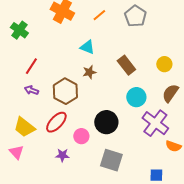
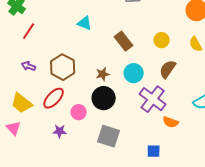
red line: (31, 66) -> (29, 31), moved
brown star: (89, 72) -> (103, 74), moved

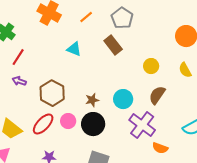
brown rectangle: (124, 41) -> (113, 45), moved
purple arrow: (29, 66) -> (19, 81), moved
pink circle: (79, 112) -> (68, 121), moved

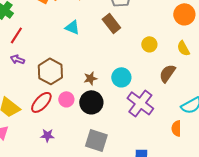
brown semicircle: (157, 95) -> (167, 73), moved
orange semicircle: (160, 148) -> (176, 128), moved, turned 70

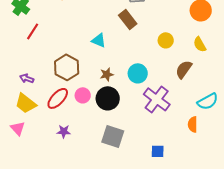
cyan triangle: (72, 27) -> (99, 40), moved
purple arrow: (17, 59) -> (27, 78), moved

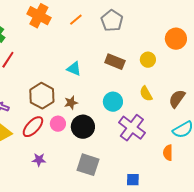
brown rectangle: (128, 19) -> (115, 62), moved, turned -30
yellow circle: (166, 40) -> (148, 60), moved
yellow semicircle: (200, 44) -> (146, 94), moved
brown semicircle: (184, 69) -> (177, 99), moved
brown star: (107, 74) -> (71, 103), moved

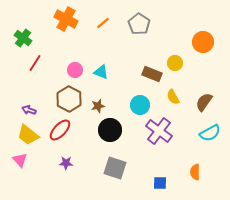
brown rectangle: (115, 62) -> (152, 74), moved
pink circle: (58, 124) -> (75, 70), moved
orange semicircle: (168, 153) -> (195, 172), moved

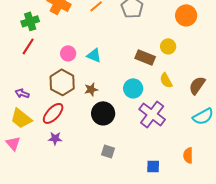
green cross: (23, 38) -> (30, 21), moved, turned 36
orange circle: (203, 42) -> (186, 15), moved
purple star: (66, 163) -> (55, 138), moved
gray square: (115, 168) -> (108, 151), size x0.6

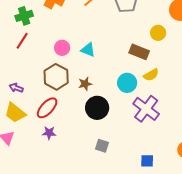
yellow circle: (168, 46) -> (158, 33), moved
yellow semicircle: (166, 80) -> (151, 75), moved, turned -91

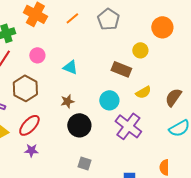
pink circle: (62, 48) -> (37, 55), moved
yellow semicircle: (151, 75) -> (143, 92), moved
brown hexagon: (56, 77) -> (25, 88), moved

